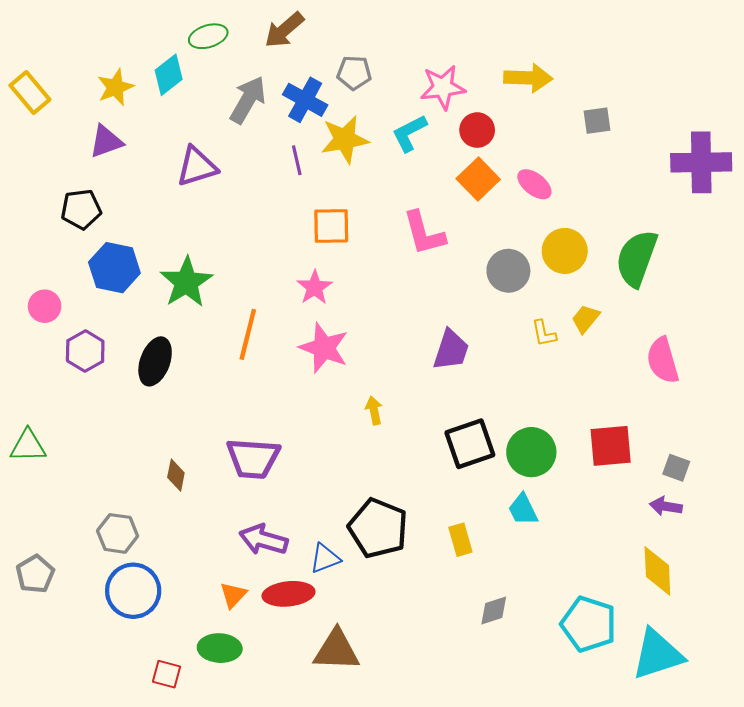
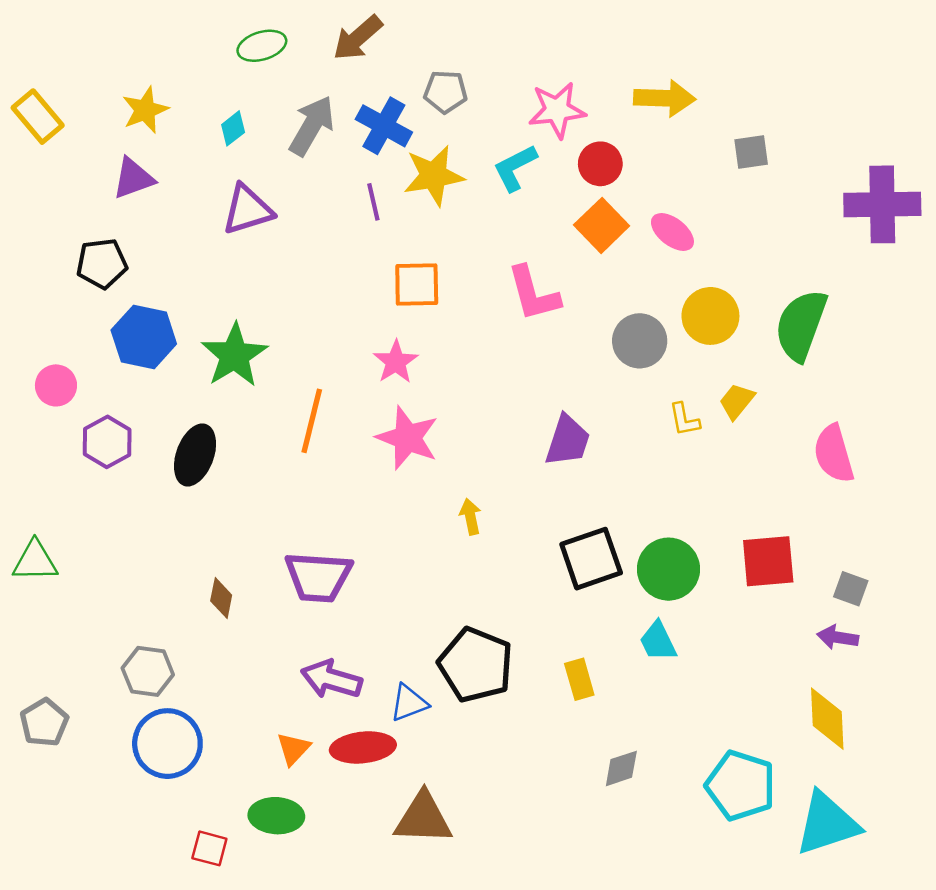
cyan diamond: (169, 75) -> (233, 128), moved, size x0.7

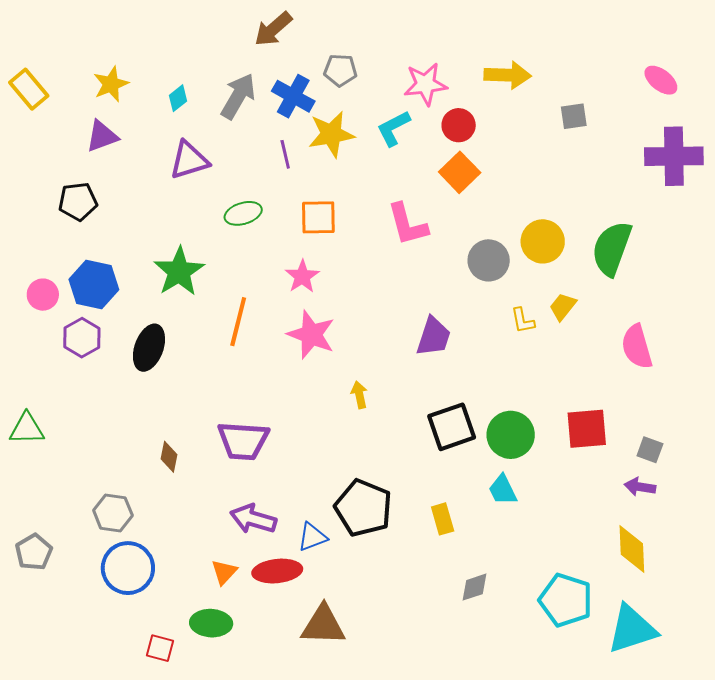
green ellipse: (262, 46) -> (243, 213), moved
pink ellipse: (672, 232) -> (661, 80), moved
blue hexagon: (144, 337) -> (94, 285), moved

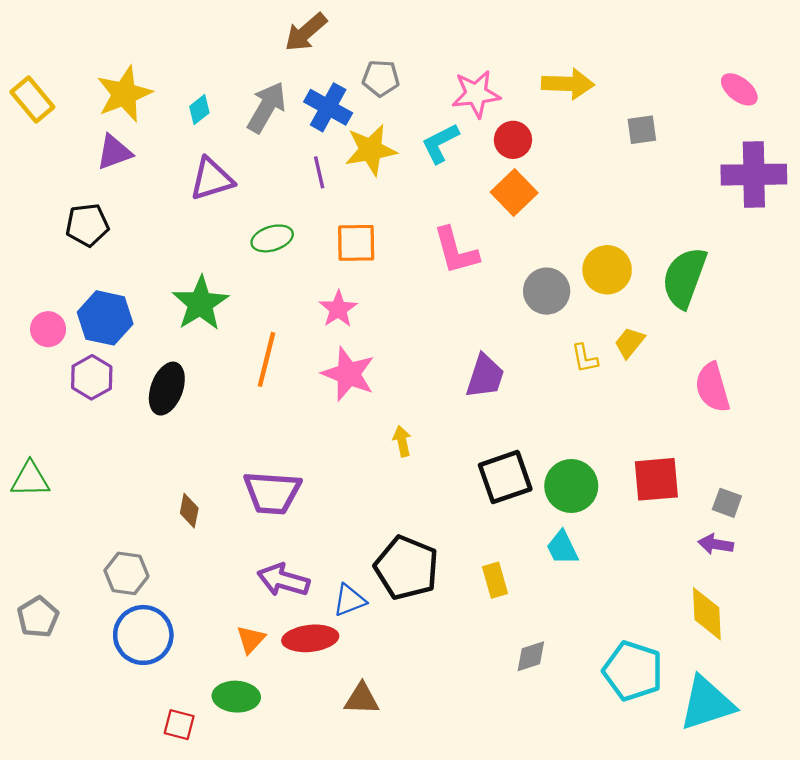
yellow star: (111, 84) -> (124, 94), size x1.4
brown triangle: (323, 625) -> (362, 699), size x0.7

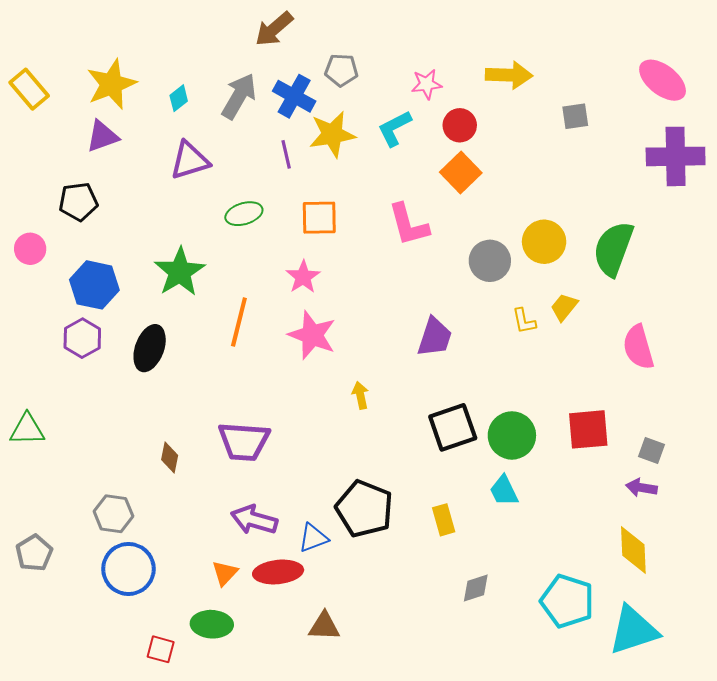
pink ellipse: (739, 89) -> (663, 80), size x1.4
pink star: (476, 94) -> (427, 84), size x0.7
pink circle: (48, 329) -> (30, 249), moved

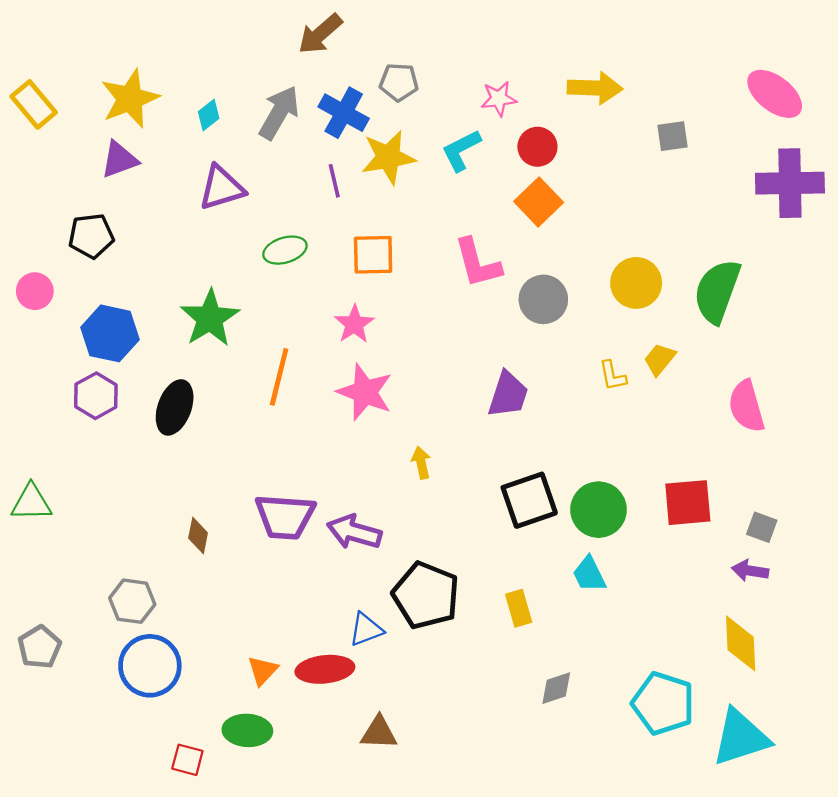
gray circle: (490, 261) -> (543, 299), moved
purple arrow: (254, 520) -> (354, 532), moved

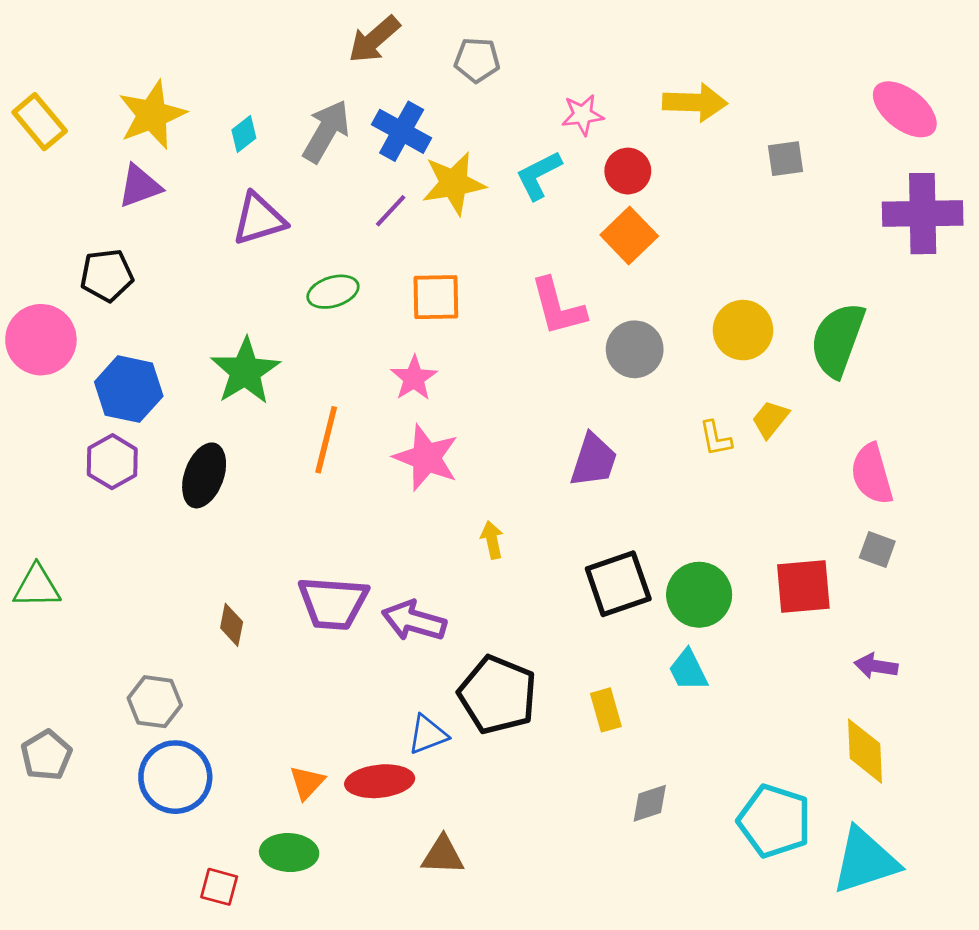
gray pentagon: (399, 82) -> (477, 60), moved
purple line: (334, 181) -> (391, 211), turned 56
pink circle: (35, 291) -> (41, 340), size x1.6
gray square: (762, 527) -> (877, 549), moved

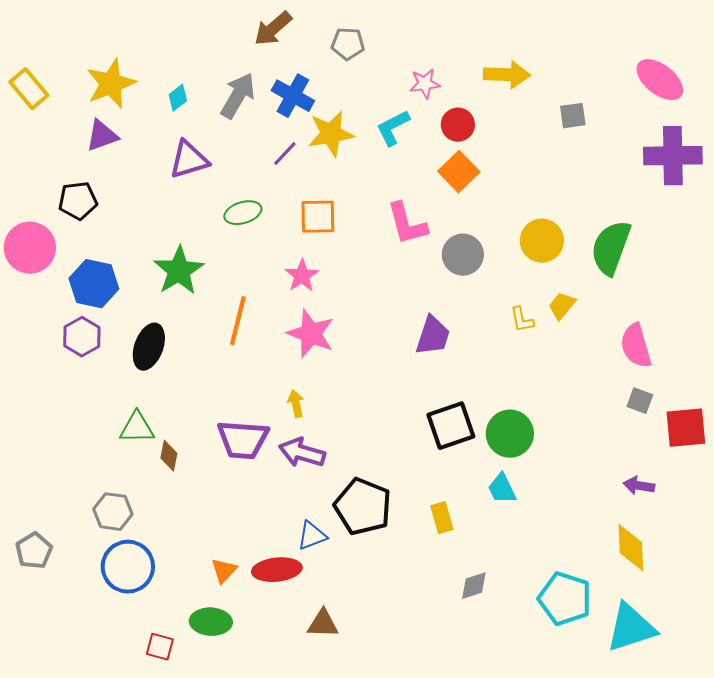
yellow arrow: (492, 540) -> (296, 404), moved
green triangle: (37, 587) -> (137, 428), moved
red square: (803, 587) -> (686, 428), moved

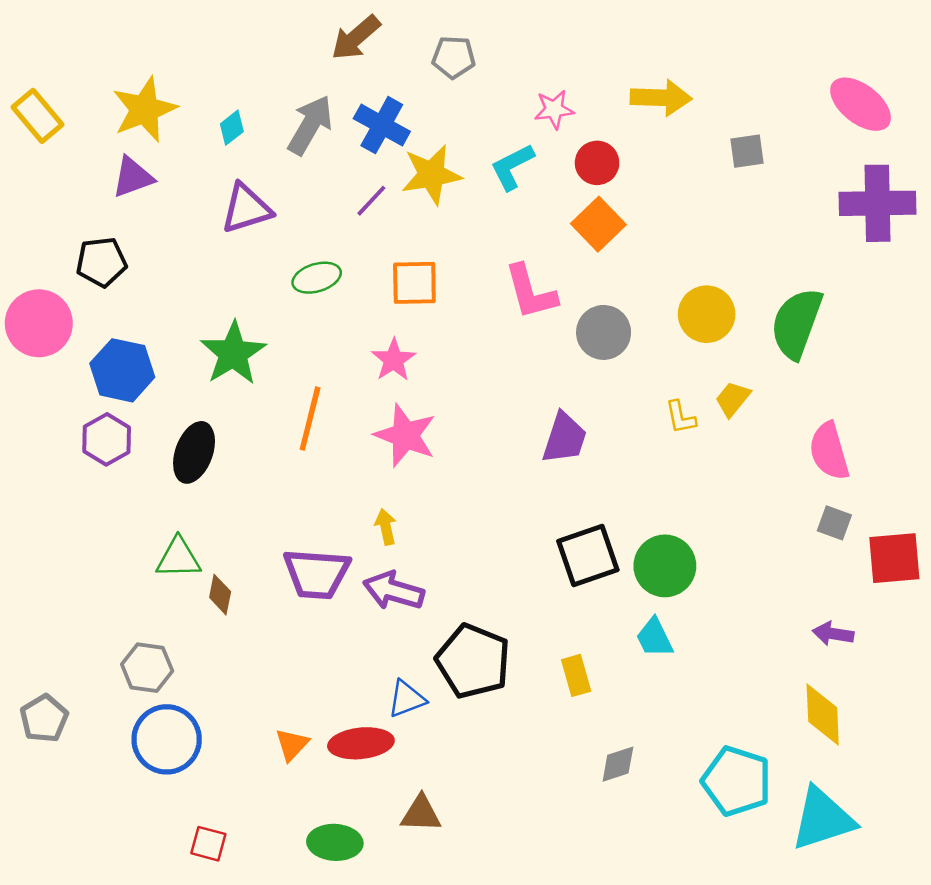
green ellipse: (211, 622) -> (335, 842), moved

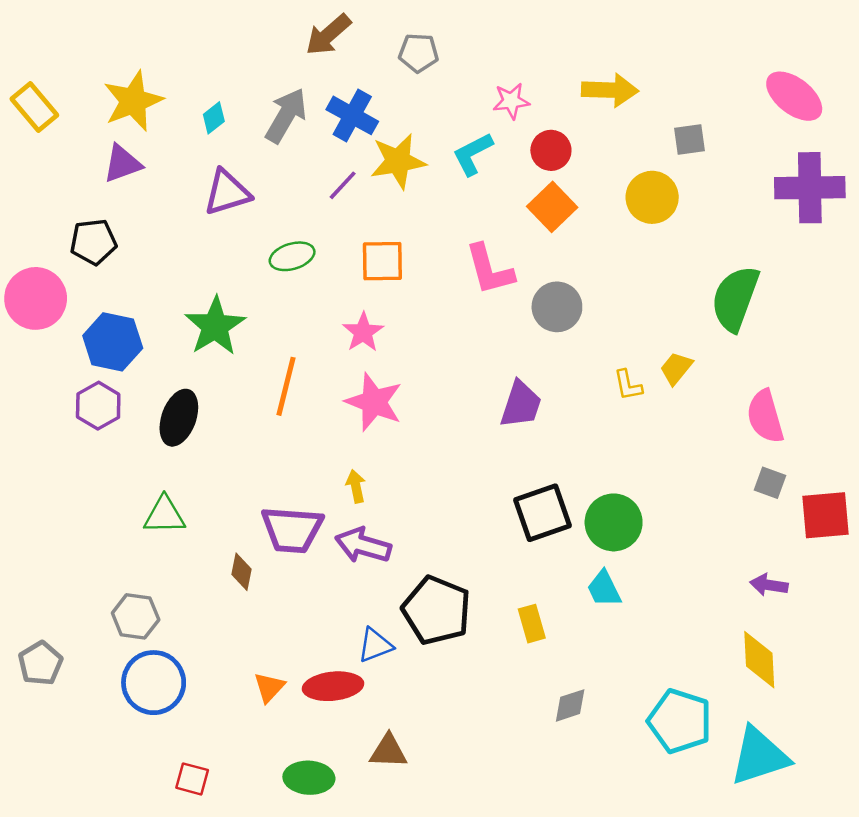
yellow circle: (707, 314) -> (652, 197), moved
brown diamond: (220, 595) -> (241, 572), moved

